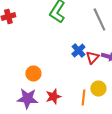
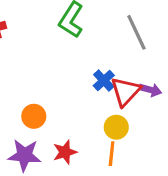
red triangle: (92, 58) -> (126, 91), size x1.5
yellow circle: (98, 88) -> (116, 127), moved

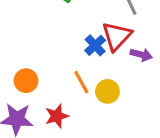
red triangle: (126, 91) -> (117, 36), moved
orange line: (112, 154) -> (81, 82), moved, turned -35

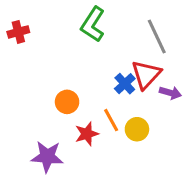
orange circle: (26, 81) -> (67, 102), moved
red star: (57, 116) -> (87, 134), moved

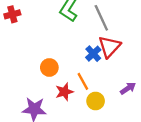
gray line: (157, 36) -> (101, 18), moved
purple arrow: (170, 93) -> (128, 88), moved, turned -49
yellow circle: (137, 129) -> (96, 101), moved

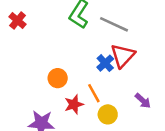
red cross: (12, 14) -> (18, 21), turned -35
gray line: (101, 18) -> (114, 24), turned -40
purple arrow: (128, 88) -> (143, 101), turned 77

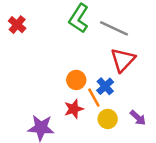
blue cross: (105, 63) -> (105, 86), moved
orange circle: (58, 78) -> (76, 80), moved
purple arrow: (143, 101) -> (138, 118), moved

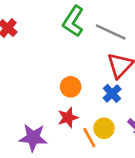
blue cross: (105, 86) -> (112, 93), moved
orange line: (94, 98) -> (89, 138), moved

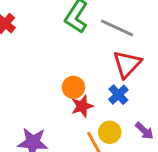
red star: (68, 118) -> (82, 106), moved

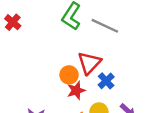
red triangle: (127, 64) -> (89, 63), moved

